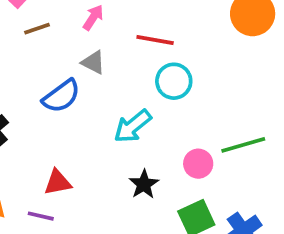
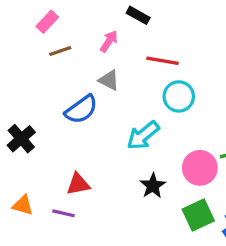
pink circle: (198, 164) -> (200, 168), size x1.4

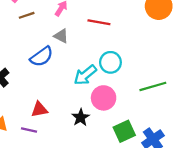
cyan circle: (179, 96) -> (110, 62), moved
pink circle: (200, 168) -> (104, 98), moved
black star: (153, 186) -> (81, 117), moved

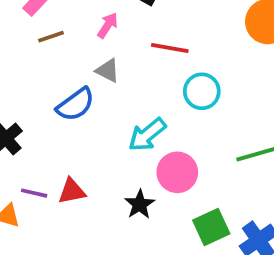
cyan circle: (110, 62) -> (202, 91), moved
purple line: (29, 130) -> (34, 193), moved

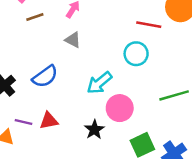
red line: (170, 48) -> (149, 25), moved
blue semicircle: (76, 104) -> (45, 76), moved

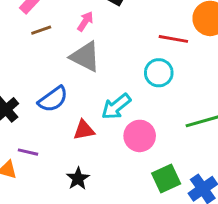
gray triangle: (73, 40) -> (85, 57), size x1.6
red triangle: (49, 121) -> (84, 130), moved
black star: (94, 130) -> (78, 179), moved

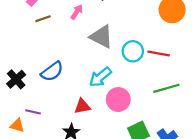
red line: (173, 39) -> (159, 54), moved
gray triangle: (85, 57) -> (101, 37), moved
red triangle: (84, 130) -> (82, 106), moved

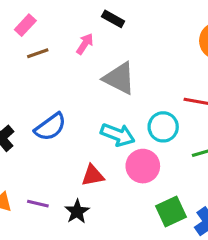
cyan circle: (133, 51) -> (163, 127), moved
cyan arrow: (100, 77) -> (118, 135), turned -120
purple line: (33, 112) -> (38, 204), moved

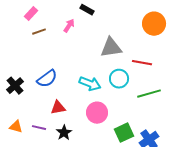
gray triangle: (119, 78) -> (111, 48), moved, turned -35
pink circle: (143, 166) -> (97, 113), moved
red triangle: (93, 175) -> (58, 108), moved

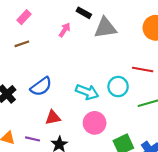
brown line: (39, 32) -> (22, 44), moved
gray triangle: (111, 48) -> (105, 28), moved

